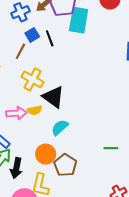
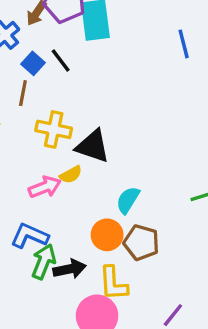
cyan semicircle: (60, 127) -> (128, 200), moved
black arrow: (16, 168) -> (70, 269), turned -96

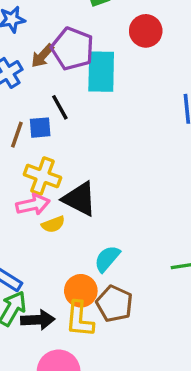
blue square: (33, 63) -> (40, 128), moved, turned 35
pink arrow: (45, 187) -> (33, 205), moved
yellow L-shape: (113, 283) -> (80, 319), moved

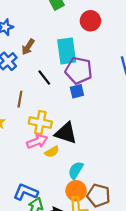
purple pentagon: (72, 49) -> (79, 70), moved
blue square: (40, 128) -> (77, 91), moved
cyan semicircle: (107, 259) -> (76, 170), moved

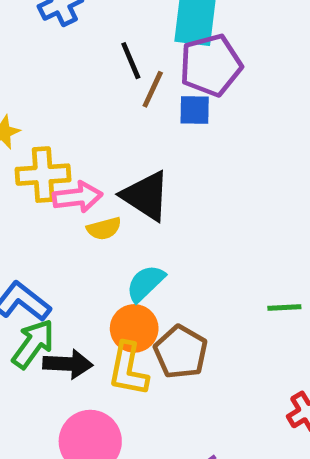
purple pentagon: (79, 70) -> (211, 65), turned 30
brown line: (20, 99) -> (153, 89), moved
yellow cross: (40, 123) -> (43, 175), moved, turned -30

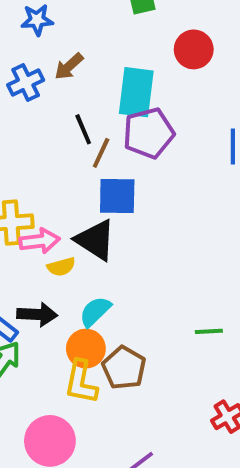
blue square: (195, 110) -> (117, 196), moved, size x1.5
black arrow: (68, 364) -> (37, 314), moved

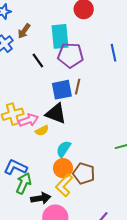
purple pentagon: (149, 133) -> (71, 55), turned 30
brown line: (101, 153) -> (78, 87), moved
black arrow: (37, 314) -> (41, 198), moved
yellow L-shape: (81, 382) -> (64, 185), turned 45

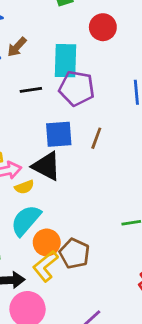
black line: (38, 60) -> (31, 90), turned -70
brown line: (78, 87) -> (96, 138), moved
cyan semicircle: (64, 149) -> (26, 220), moved, size x1.4

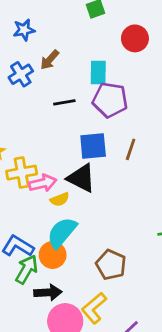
cyan rectangle: (65, 61) -> (98, 72), size x0.7
orange circle: (47, 242) -> (53, 255), moved
yellow L-shape: (45, 266) -> (94, 308), moved

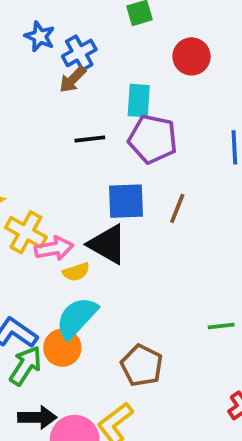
blue star: (24, 30) -> (40, 36), turned 30
blue cross: (21, 74) -> (79, 53), moved
yellow cross: (22, 173) -> (26, 232), turned 36
black arrow: (48, 292) -> (37, 417), moved

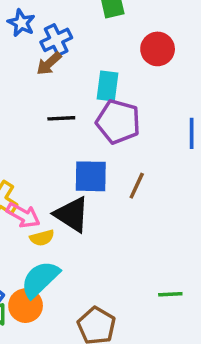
pink arrow: (54, 248) -> (23, 215), turned 36

